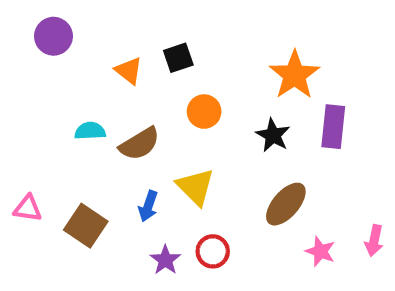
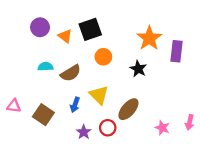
purple circle: (53, 36) -> (40, 27), moved
black square: (178, 58) -> (90, 29), size x1.5
purple rectangle: (333, 127) -> (177, 51), moved
brown ellipse: (286, 204) -> (128, 109), moved

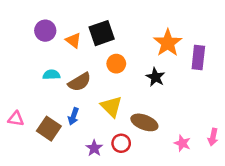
blue arrow: (75, 105) -> (73, 116), moved
brown ellipse: (128, 109) -> (144, 122), turned 70

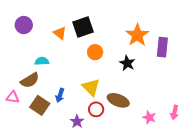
purple circle: (45, 31) -> (24, 25), moved
brown semicircle: (80, 82) -> (30, 80), moved
red circle: (121, 143) -> (96, 109), moved

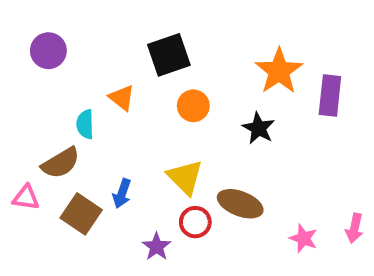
orange triangle: (60, 33) -> (122, 98), moved
cyan semicircle: (42, 61) -> (85, 124), turned -88

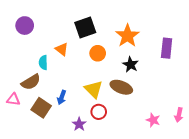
orange star: (279, 71) -> (127, 36), moved
brown ellipse: (240, 204) -> (121, 87), moved

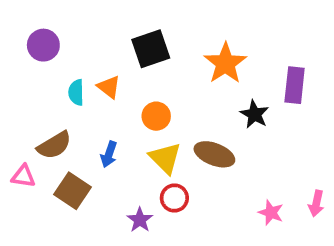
orange circle: (98, 53) -> (156, 116), moved
cyan semicircle: (43, 63) -> (76, 92), moved
black star: (131, 65) -> (254, 114), moved
blue arrow: (62, 97) -> (109, 154), moved

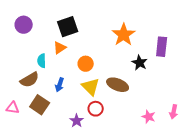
black square: (151, 49) -> (68, 27), moved
orange triangle: (109, 87) -> (60, 48), turned 48
cyan semicircle: (76, 92) -> (42, 61), moved
pink triangle: (23, 176) -> (13, 108), moved

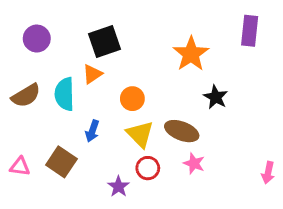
purple rectangle: (162, 47) -> (250, 31), moved
cyan semicircle: (42, 61) -> (65, 94), size x1.5
brown semicircle: (30, 80) -> (26, 96), moved
pink star: (149, 117) -> (194, 163), moved

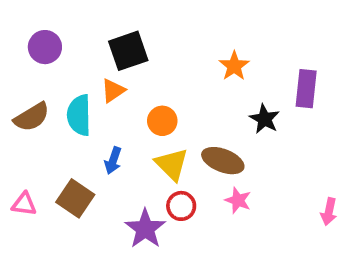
purple rectangle: (250, 31) -> (306, 89), moved
orange star: (191, 54) -> (234, 66), size x0.7
purple star: (118, 187) -> (145, 229), size x1.5

